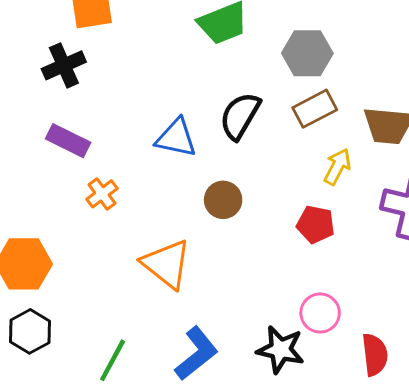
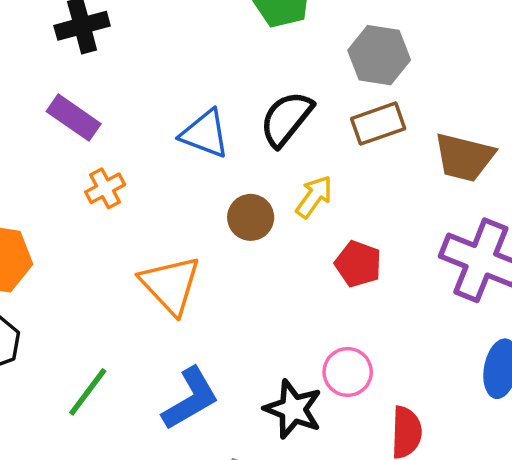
yellow arrow: (337, 167) -> (314, 197), moved

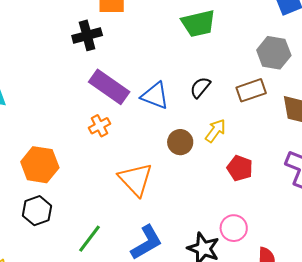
gray hexagon: (379, 55) -> (274, 53), moved
purple rectangle: (74, 118) -> (109, 87), moved, size x1.4
black semicircle: (286, 119) -> (200, 87), size x0.7

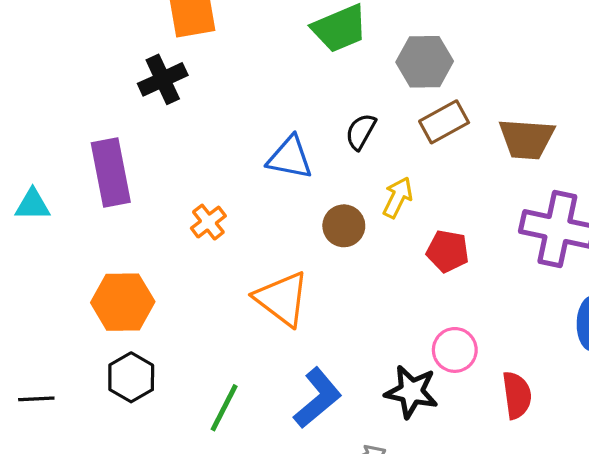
gray hexagon: (274, 53) -> (425, 62), moved
purple rectangle: (109, 87) -> (111, 172), moved, turned 54

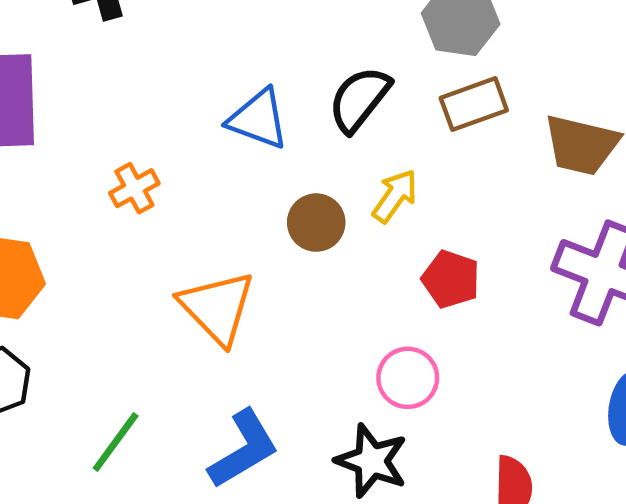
black semicircle: (361, 132) -> (359, 99), size x1.4
pink circle: (455, 350) -> (408, 378), moved

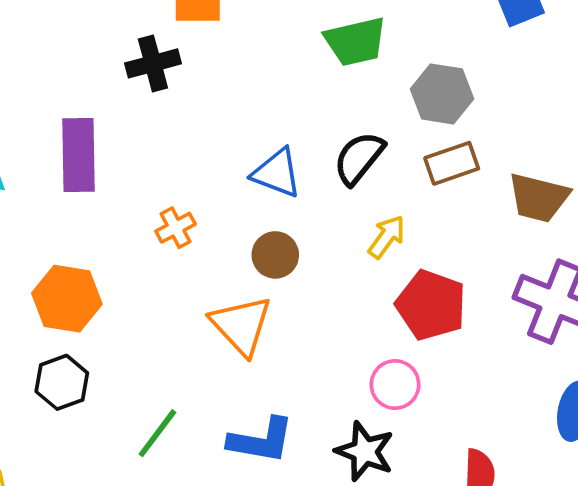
brown circle: (316, 223) -> (275, 255), moved
red pentagon: (451, 279) -> (431, 305), size x1.5
blue L-shape: (244, 449) -> (261, 440), turned 40

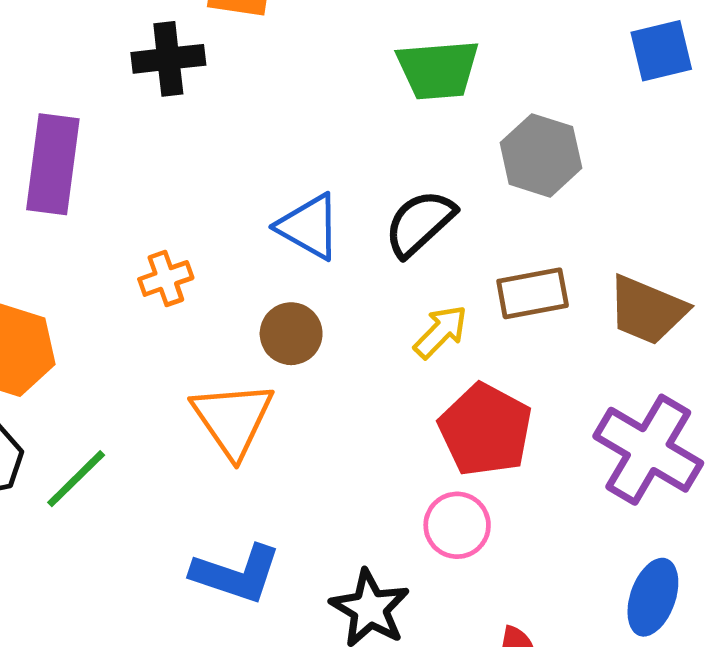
brown rectangle: (452, 163) -> (533, 293), moved
pink circle: (395, 385) -> (457, 525), moved
green line: (157, 433) -> (76, 479), moved

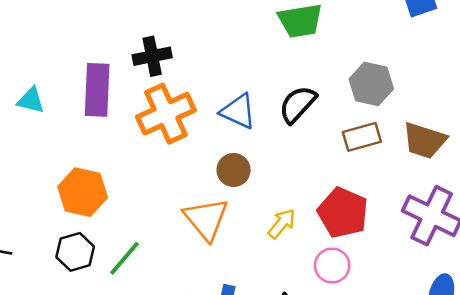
black cross: (168, 59) -> (152, 56), moved
gray hexagon: (541, 155) -> (371, 84), moved
orange cross: (166, 278) -> (166, 114), moved, size x2.0
yellow arrow: (441, 332) -> (282, 224), moved

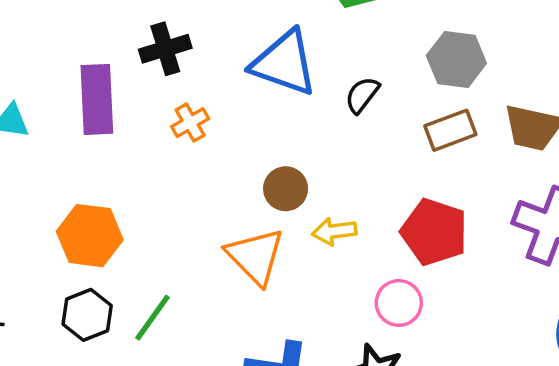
black semicircle: (298, 104) -> (362, 95), size x0.7
blue triangle: (238, 111) -> (284, 63), moved, size x1.4
orange cross: (166, 114) -> (190, 123), size x0.5
yellow arrow: (282, 224) -> (334, 231), moved, turned -132
pink circle: (332, 265) -> (399, 303), moved

